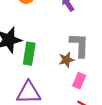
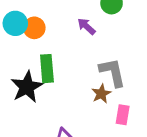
green rectangle: (29, 54) -> (47, 69), moved

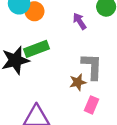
green rectangle: (47, 69) -> (37, 49), turned 60

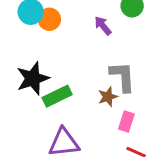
green rectangle: (37, 49) -> (57, 96), moved

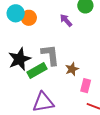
gray L-shape: (123, 77) -> (50, 55), moved

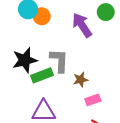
purple arrow: (66, 20) -> (82, 25), size x1.6
pink rectangle: (86, 86) -> (93, 100), turned 48

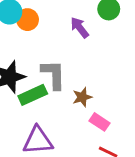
purple arrow: (82, 25) -> (80, 28), size x0.7
pink rectangle: (93, 100) -> (100, 122), turned 56

